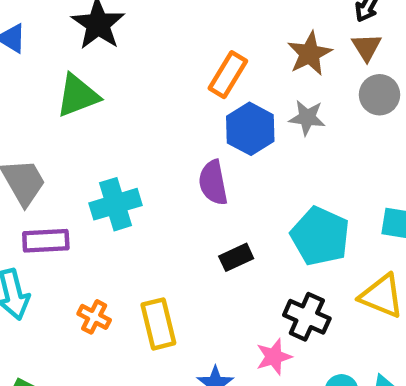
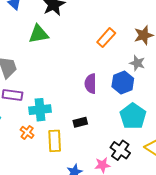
blue hexagon: (250, 129) -> (123, 82), moved
cyan cross: (116, 204) -> (40, 110), moved
black rectangle: (236, 257) -> (80, 122), moved

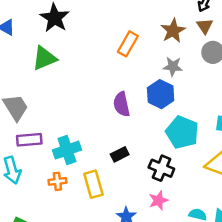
orange cross: (27, 132) -> (57, 181), turned -32
black cross: (120, 150) -> (161, 168), moved

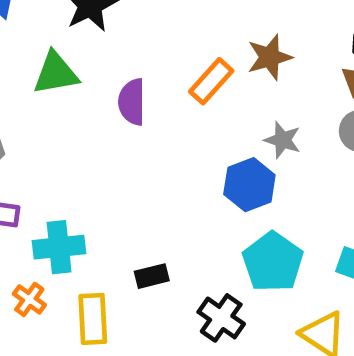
brown star: (173, 31) -> (270, 57), moved
purple semicircle: (122, 104) -> (132, 102), moved
orange cross: (57, 181) -> (29, 299), turned 30

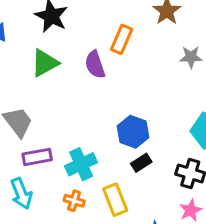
orange rectangle: (211, 81) -> (122, 39), moved
blue hexagon: (249, 185) -> (133, 132), moved

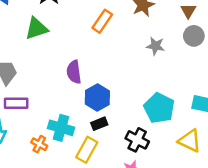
purple semicircle: (95, 65) -> (74, 72), moved
cyan cross: (81, 164) -> (61, 128), moved, turned 30
yellow rectangle: (115, 200) -> (87, 150), moved, turned 40

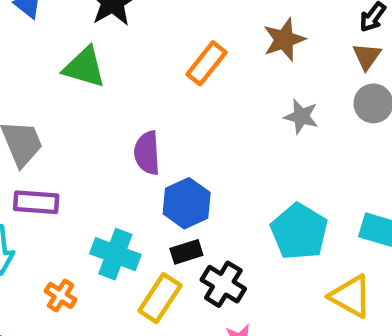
green triangle: (36, 28) -> (84, 67), turned 30
black cross: (137, 140) -> (223, 284), moved
orange cross: (39, 144) -> (61, 295), moved

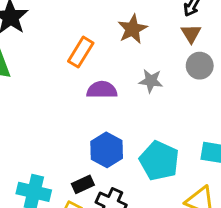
purple semicircle: (147, 153) -> (102, 90), moved, turned 100
blue hexagon: (187, 203) -> (107, 150), moved

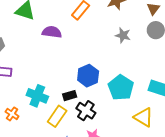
purple semicircle: (102, 90) -> (52, 32), moved

